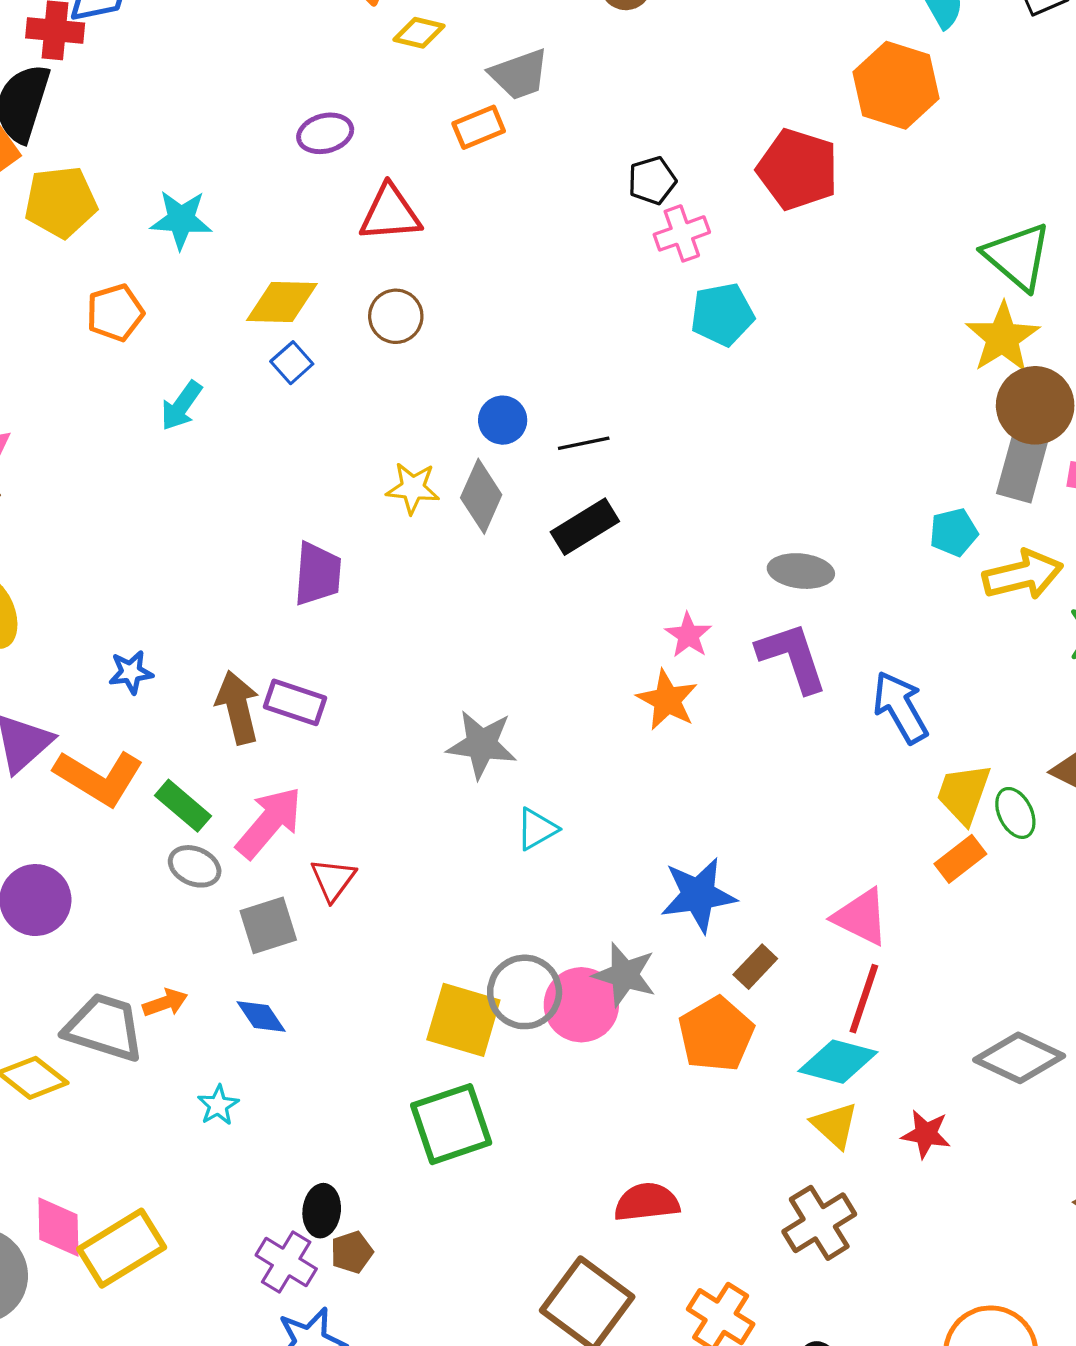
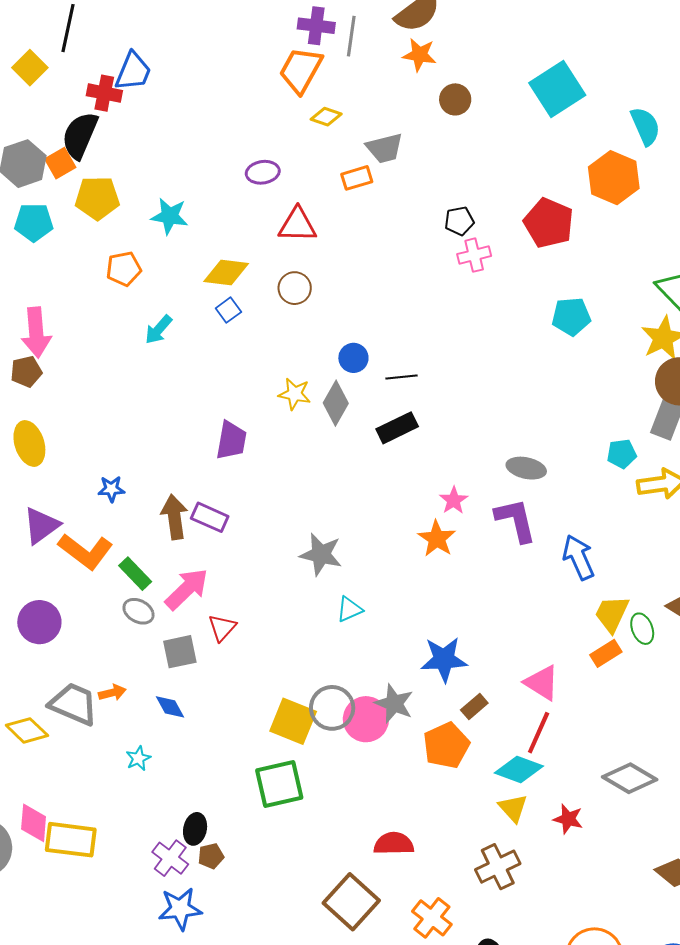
cyan pentagon: (722, 314) -> (571, 316), moved
yellow rectangle: (122, 1248) -> (71, 840), turned 33

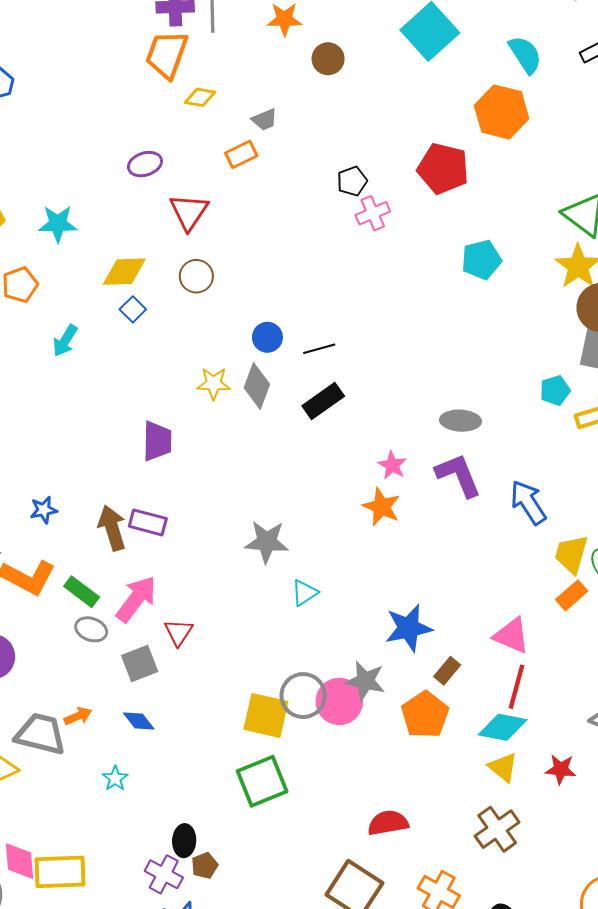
gray trapezoid: (385, 148) -> (265, 120), size x0.7
red triangle: (297, 225) -> (189, 212), turned -48

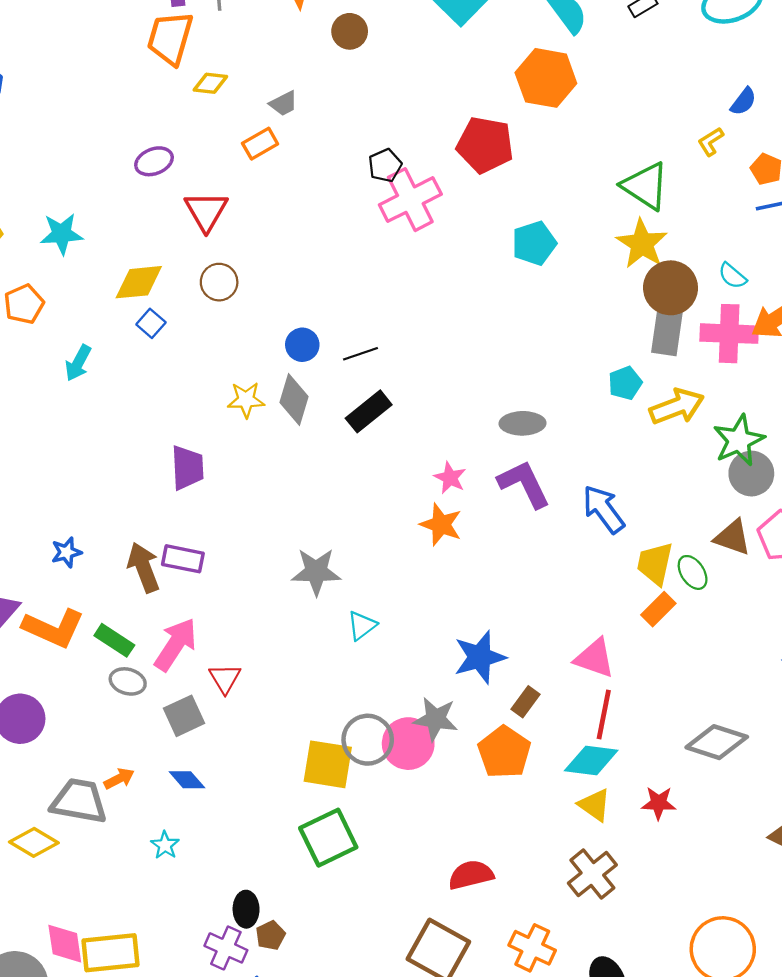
pink cross: (373, 213) -> (410, 200), size x1.6

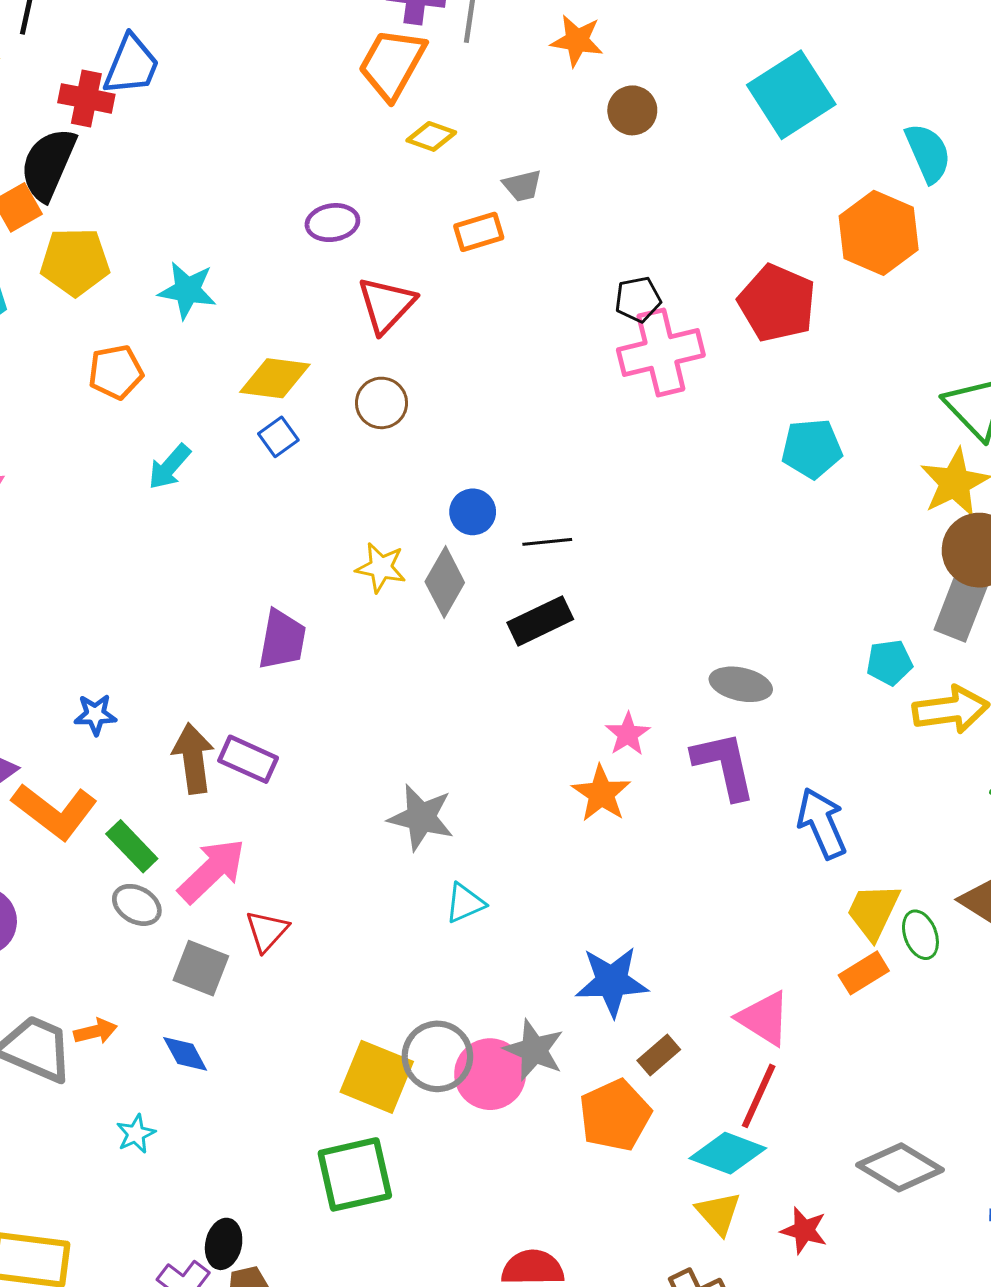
gray square: (184, 716) -> (201, 968), turned 33

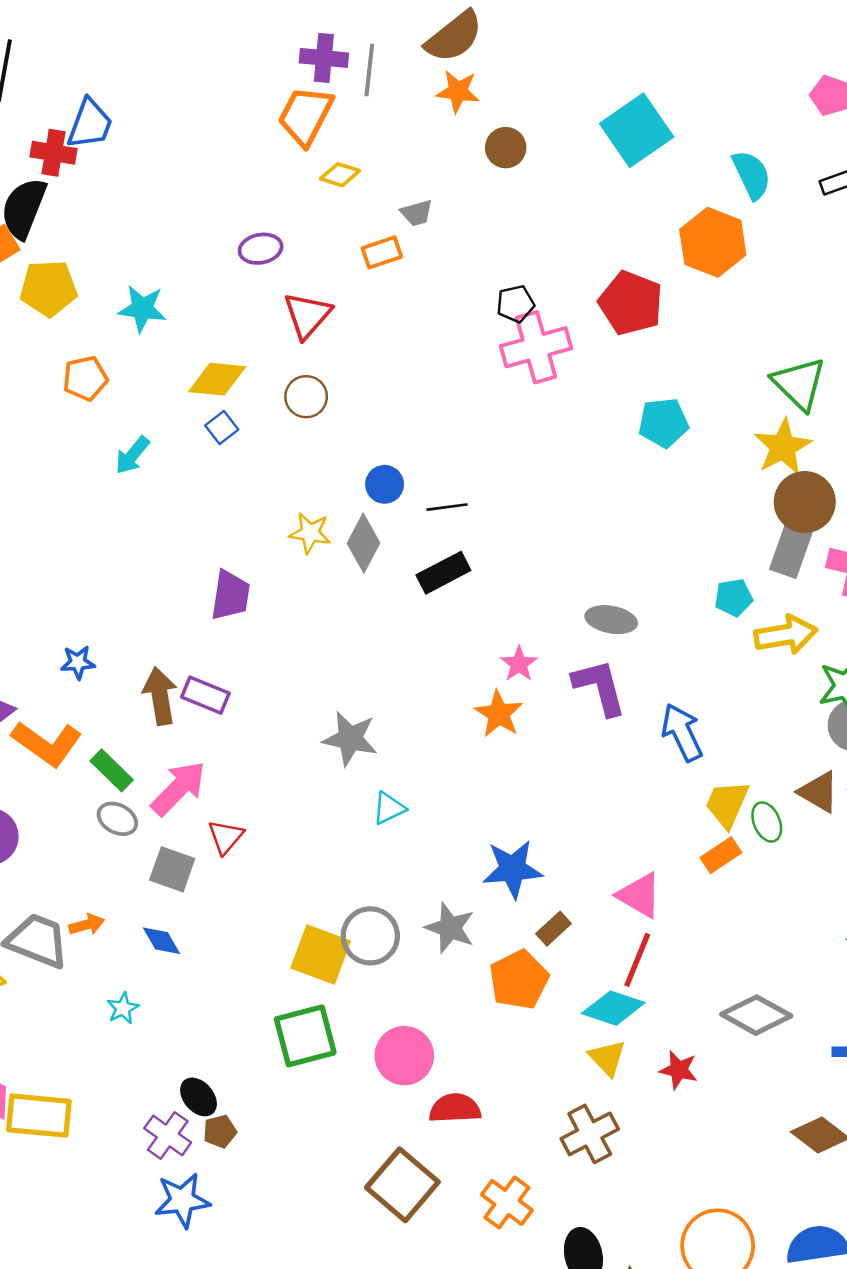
pink circle: (490, 1074) -> (404, 1056), moved
black ellipse: (224, 1244) -> (199, 1097), turned -51

